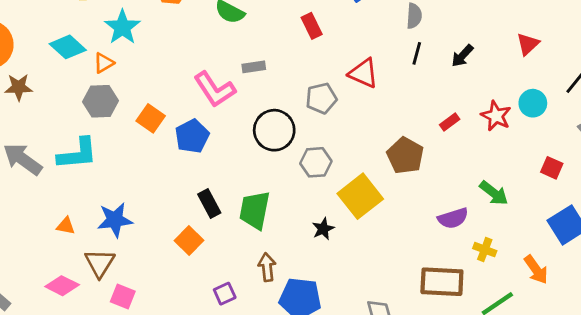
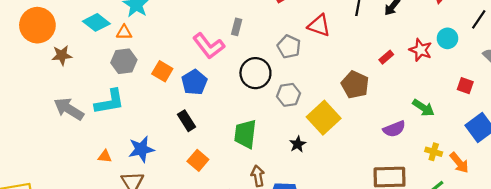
orange triangle: (104, 63) -> (124, 32), turned 35
gray rectangle: (254, 67) -> (237, 27), turned -63
gray pentagon: (321, 98) -> (289, 47), turned -30
black rectangle: (209, 204) -> (187, 121), moved
yellow cross: (485, 250) -> (434, 152), moved

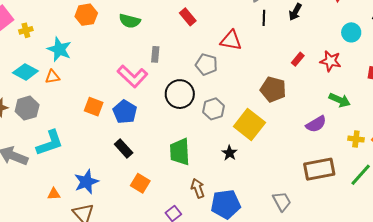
red star: (421, 50) -> (330, 61), moved
gray hexagon: (124, 61) -> (27, 108), moved

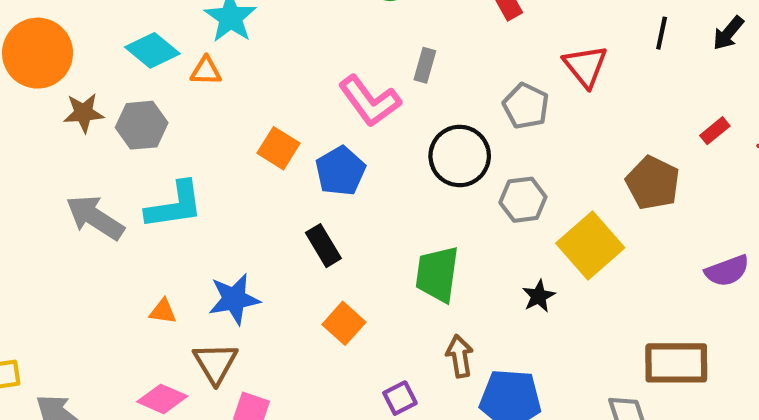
red triangle: (231, 40) -> (585, 66), turned 30
brown rectangle: (319, 169) -> (676, 363), moved

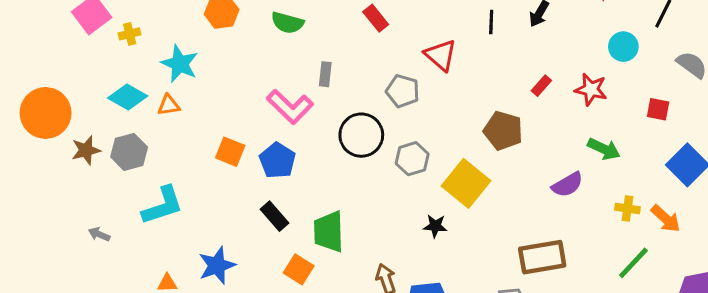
gray arrow: (95, 218) -> (99, 234), moved, size x0.5
green trapezoid: (437, 274) -> (329, 232), moved
black star: (539, 296) -> (435, 226), turned -30

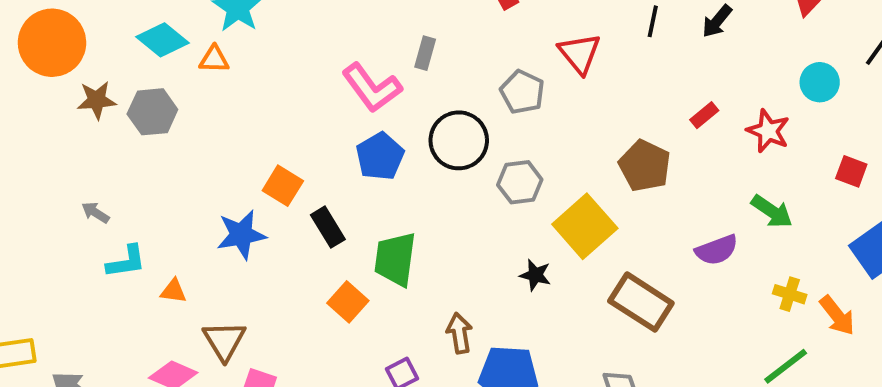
orange square: (230, 152) -> (283, 186), moved
blue pentagon: (277, 161) -> (380, 156), moved
cyan L-shape: (163, 206) -> (126, 262), moved, size x0.7
brown rectangle: (542, 257) -> (641, 302), moved, turned 33
blue star: (217, 265) -> (241, 235), moved

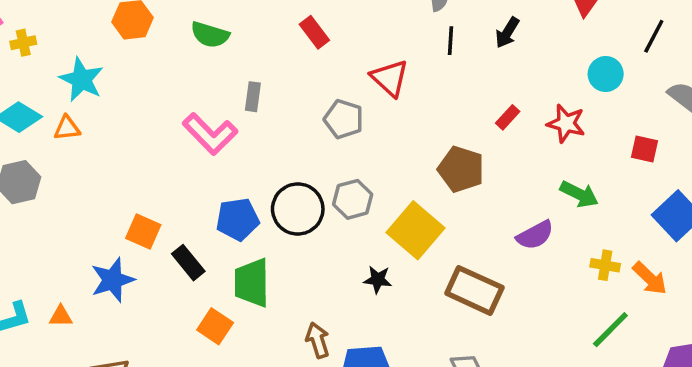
black circle: (459, 140) -> (298, 209), moved
blue pentagon: (380, 156) -> (238, 219), moved, turned 30
orange triangle: (174, 291) -> (61, 316), moved

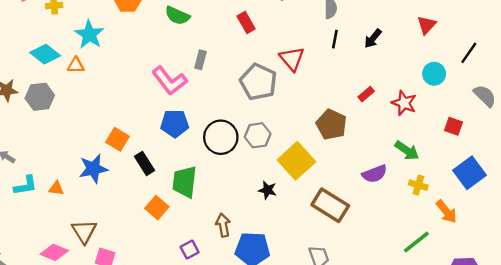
gray pentagon: (344, 119) -> (258, 82), size x1.4
blue pentagon: (238, 219) -> (175, 124), moved
yellow cross: (605, 265) -> (418, 185), moved

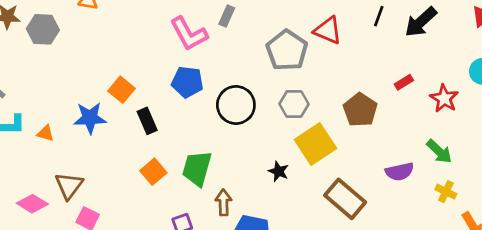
black arrow: (373, 38) -> (421, 22), size x1.5
red triangle: (292, 59) -> (328, 30), turned -36
gray hexagon: (258, 135) -> (294, 104), moved
green trapezoid: (185, 182) -> (197, 168), moved

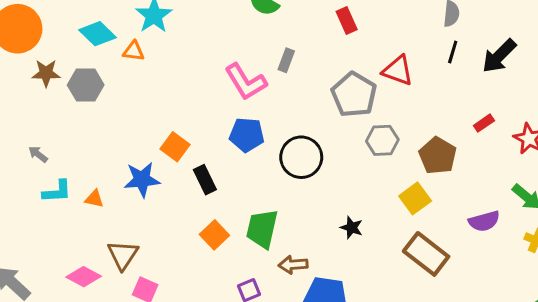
gray hexagon: (294, 104) -> (382, 140), moved
yellow square: (315, 144) -> (415, 198), moved, size x0.7
brown arrow: (223, 202) -> (293, 265), turned -90

